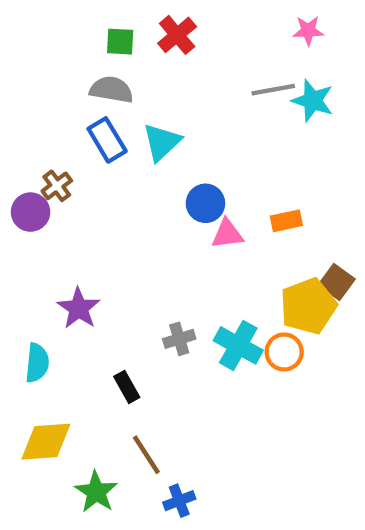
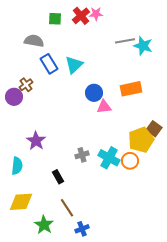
pink star: (308, 31) -> (96, 14), moved
gray semicircle: (111, 90) -> (34, 41), moved
orange rectangle: (286, 221) -> (131, 89), moved, size x1.5

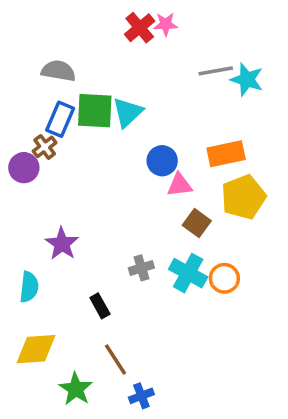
green square: (55, 19) -> (95, 111), moved, size x1.6
blue rectangle: (49, 64) -> (60, 119), moved, turned 54
brown square: (154, 129) -> (197, 223), moved
yellow pentagon: (141, 140) -> (243, 197), moved

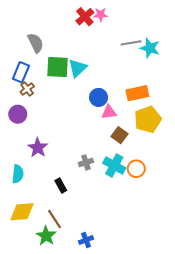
gray semicircle: (58, 71) -> (36, 43), turned 54
blue rectangle: (60, 119) -> (21, 72), moved
purple circle: (24, 168) -> (18, 114), moved
brown line: (115, 360) -> (54, 219), moved

